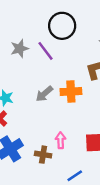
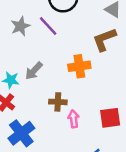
gray arrow: (44, 94) -> (34, 71), moved
brown cross: (43, 155) -> (58, 102), moved

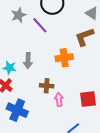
gray star: (20, 26) -> (19, 15), moved
gray arrow: (34, 71) -> (28, 61), turned -42
blue cross: (21, 133) -> (17, 110), turned -30

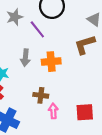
orange cross: (64, 58) -> (51, 62), moved
gray arrow: (28, 61) -> (25, 58), moved

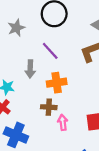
purple line: (37, 29) -> (50, 51), moved
orange cross: (51, 62) -> (57, 83), moved

